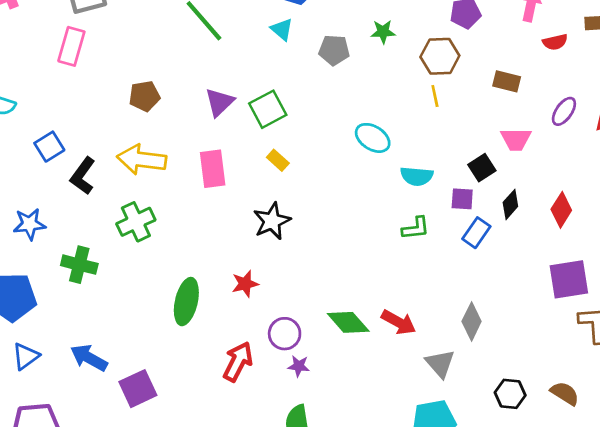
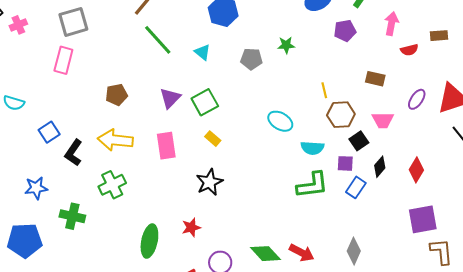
cyan triangle: (282, 29) -> (202, 52), moved
brown hexagon: (440, 56) -> (341, 115), moved
green L-shape: (416, 228) -> (312, 185), size x1.6

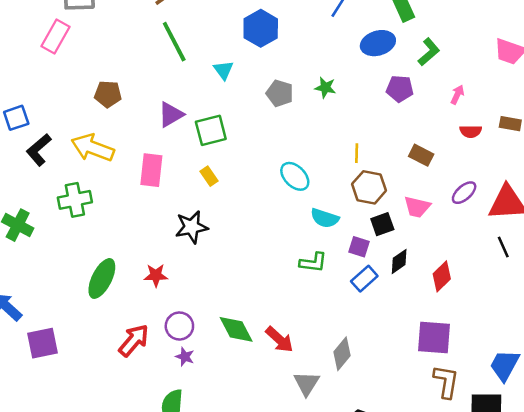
pink arrow: (391, 24) -> (457, 95), size x0.7
green L-shape: (312, 185) -> (313, 262), size x0.7

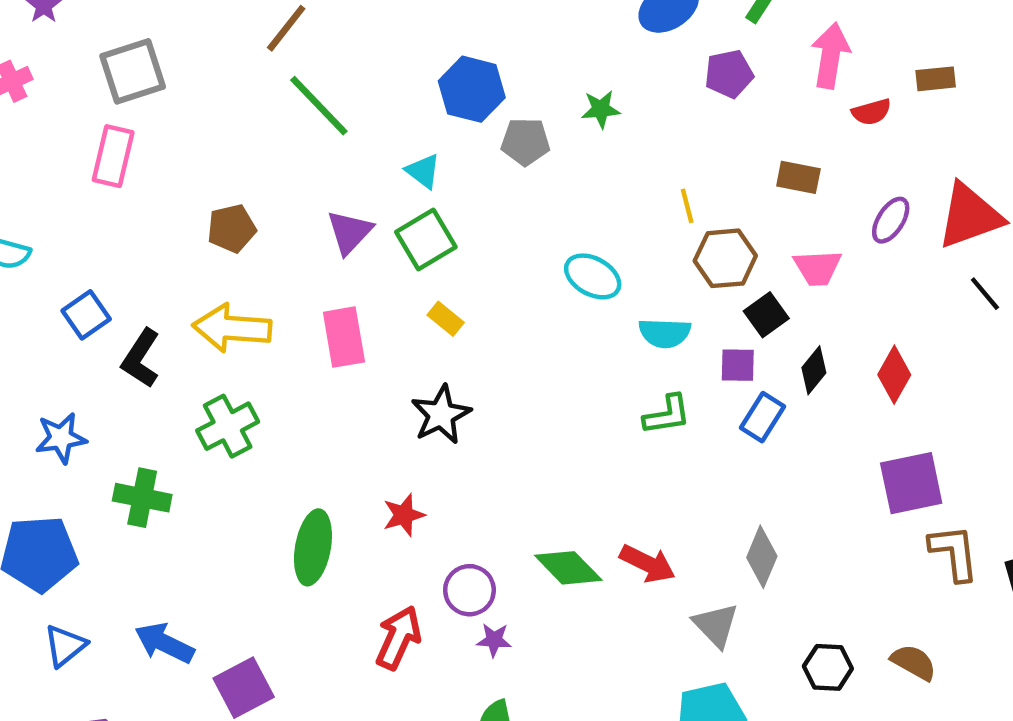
blue hexagon: (261, 28) -> (472, 89), moved
cyan triangle: (223, 70) -> (423, 171), moved
pink arrow: (457, 95) -> (830, 56), size x1.8

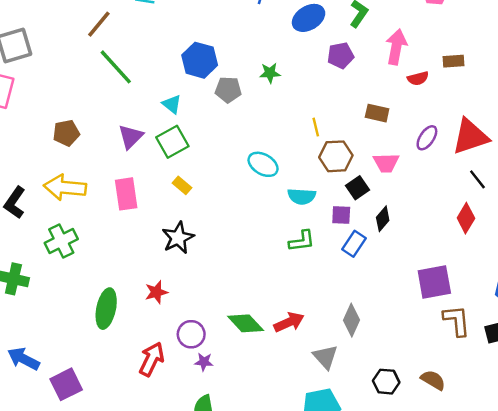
red diamond: (894, 375) -> (466, 218), moved
red arrow: (648, 564) -> (289, 322), turned -52

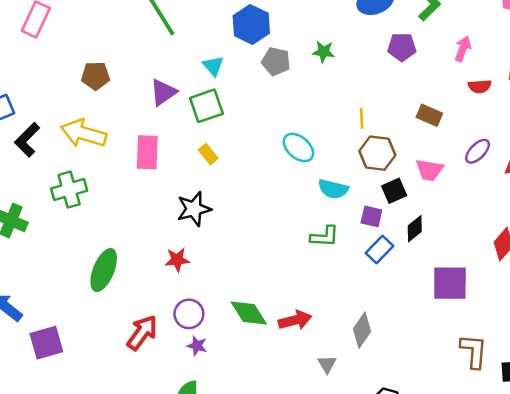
pink arrow: (396, 47) -> (463, 49), size x0.7
purple square: (434, 282) -> (450, 283), moved
red star: (156, 292) -> (177, 260), moved
gray triangle: (325, 357) -> (327, 364), size x0.7

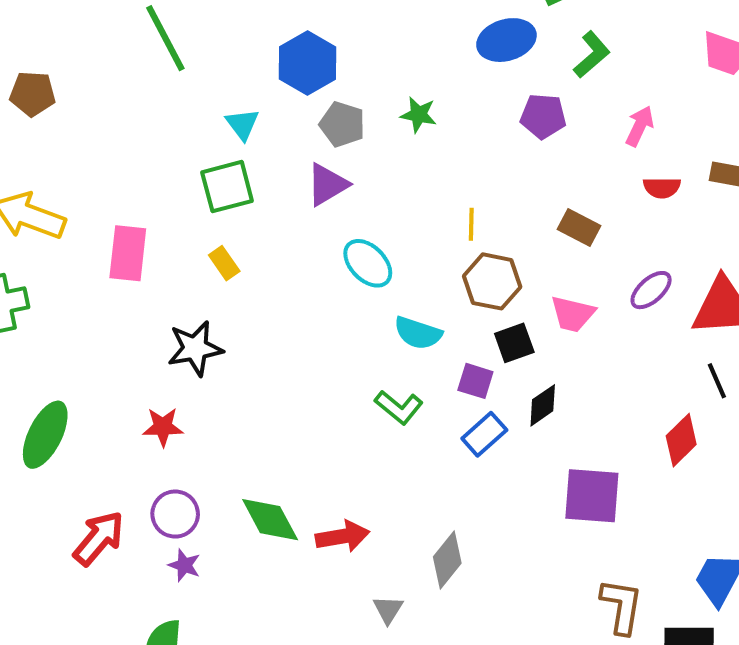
brown pentagon: (95, 76) -> (33, 94), moved
purple triangle: (163, 92) -> (327, 185), moved
green L-shape: (325, 236) -> (399, 407), turned 32

